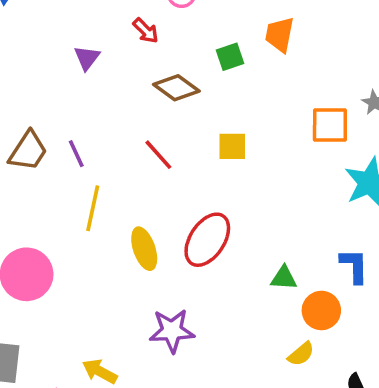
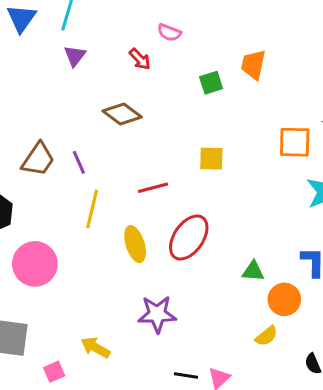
purple triangle: (87, 58) -> (75, 56), moved
brown diamond: (176, 88) -> (122, 114), moved
red line: (158, 155) -> (153, 188), moved, turned -64

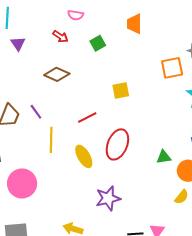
green square: (211, 83) -> (98, 43), moved

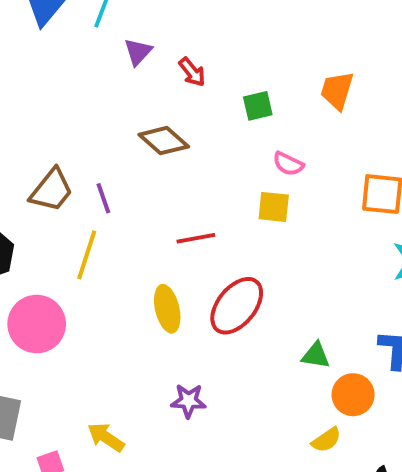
pink semicircle: (76, 15) -> (288, 164), moved
purple triangle: (18, 44) -> (138, 52), moved
yellow line: (51, 140) -> (87, 255), moved
purple star: (108, 198) -> (188, 401), size x0.7

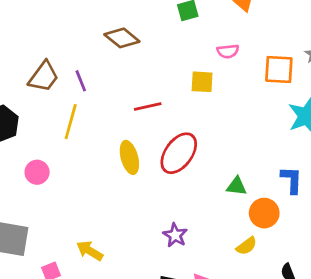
pink semicircle: (288, 164) -> (228, 51), moved, turned -30
pink circle: (37, 324) -> (37, 172), size x0.6
purple star: (188, 401) -> (175, 235), moved, turned 30

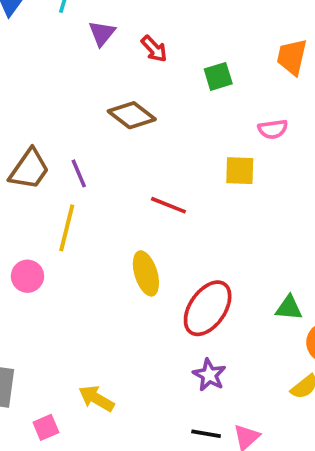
red line: (148, 106) -> (168, 205), turned 36
red ellipse: (179, 153) -> (208, 308), moved
pink circle: (37, 172) -> (27, 276), moved

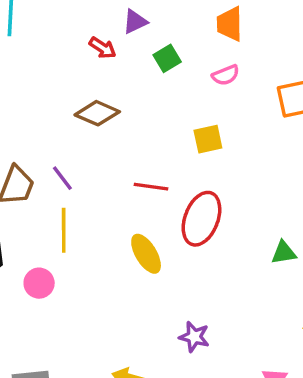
purple triangle: (102, 33) -> (135, 22), moved, turned 40
pink semicircle: (273, 129) -> (226, 75), moved
red ellipse: (208, 308) -> (201, 219), moved
purple star: (209, 375) -> (194, 337), moved

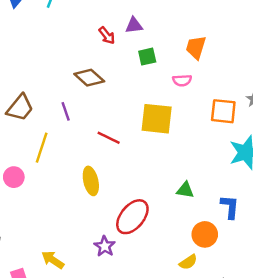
yellow square: (208, 139) -> (157, 119), size x1.6
purple line: (62, 178) -> (66, 111), moved
red ellipse: (201, 219) -> (132, 217), moved
green triangle: (284, 253) -> (185, 190), moved

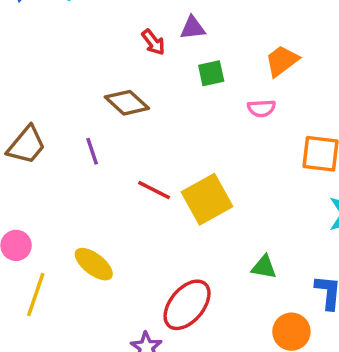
orange trapezoid: (196, 47) -> (282, 61), turned 35
yellow square: (157, 119) -> (207, 199), moved, turned -36
yellow line: (42, 148) -> (36, 295), moved
yellow ellipse: (91, 181) -> (94, 264), moved, turned -40

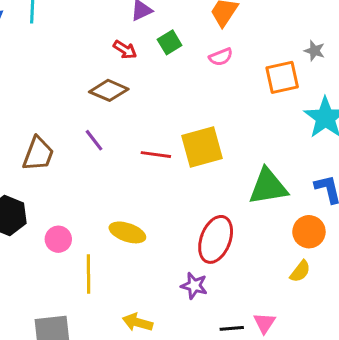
red arrow: (153, 42) -> (125, 50), moved
yellow square: (207, 199) -> (202, 147), turned 33
green triangle: (264, 267) -> (268, 187), size x1.8

